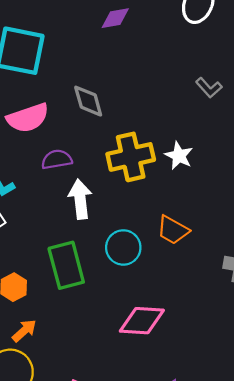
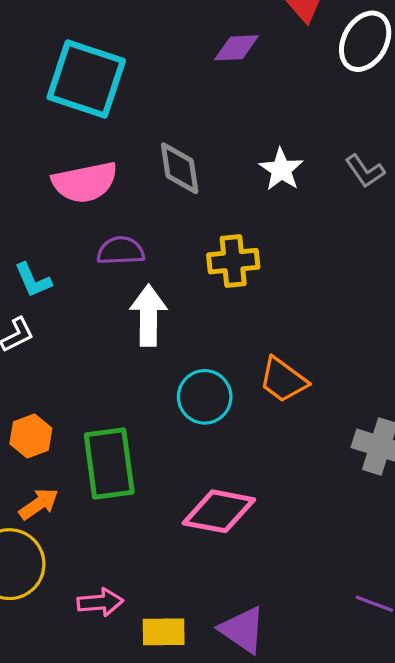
white star: (179, 156) -> (281, 169), moved
yellow cross: (131, 157) -> (233, 261), size x0.7
green rectangle: (66, 265) -> (109, 463), moved

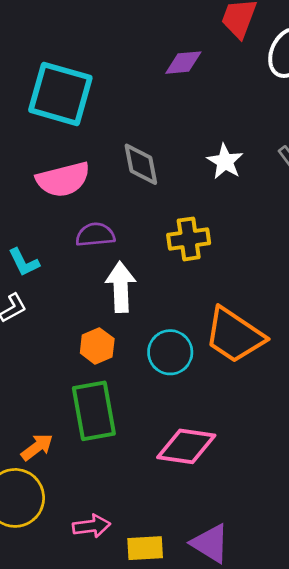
orange trapezoid: (283, 380) -> (234, 335), size x1.5
orange hexagon: (31, 436) -> (97, 346), moved

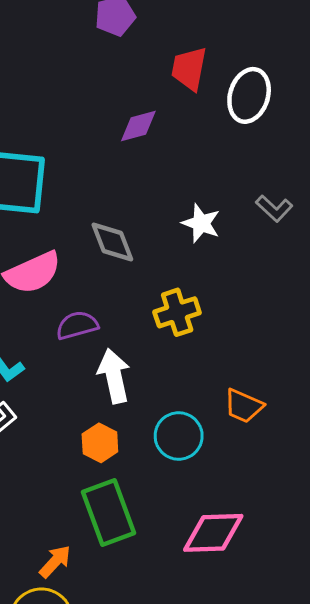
orange trapezoid: (234, 335) -> (244, 406), size x0.6

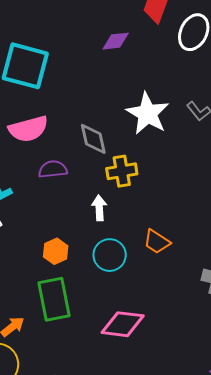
white star: (201, 223) -> (148, 114), size x1.6
gray diamond: (112, 242) -> (93, 139), moved
white arrow: (114, 376) -> (99, 208), moved, size x0.7

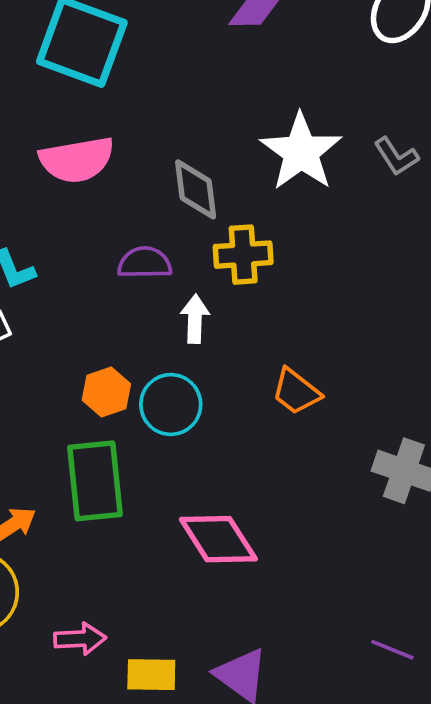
purple semicircle: (53, 169) -> (145, 263), moved
cyan circle: (110, 255) -> (171, 404), moved
pink diamond: (123, 324) -> (218, 539), turned 45

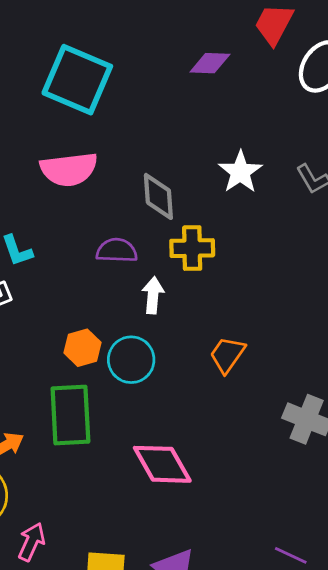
white star: (301, 152) -> (240, 172), size x0.7
orange trapezoid: (296, 392) -> (227, 355), turned 84
pink arrow: (80, 639) -> (32, 542), moved, turned -66

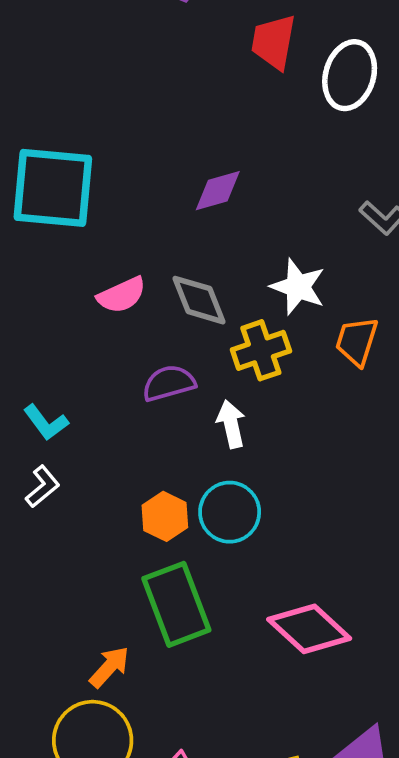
purple diamond: (210, 63) -> (218, 191), moved
pink semicircle: (69, 169) -> (122, 295), moved, size x0.7
white star: (240, 172) -> (298, 287), moved
orange trapezoid: (227, 355) -> (357, 341), moved

